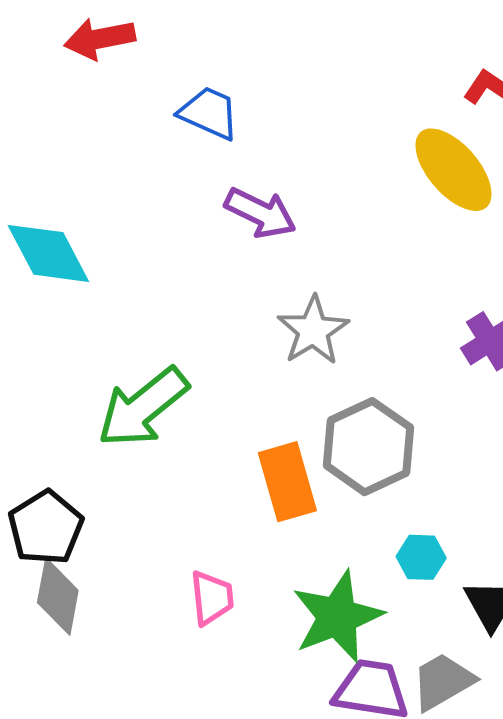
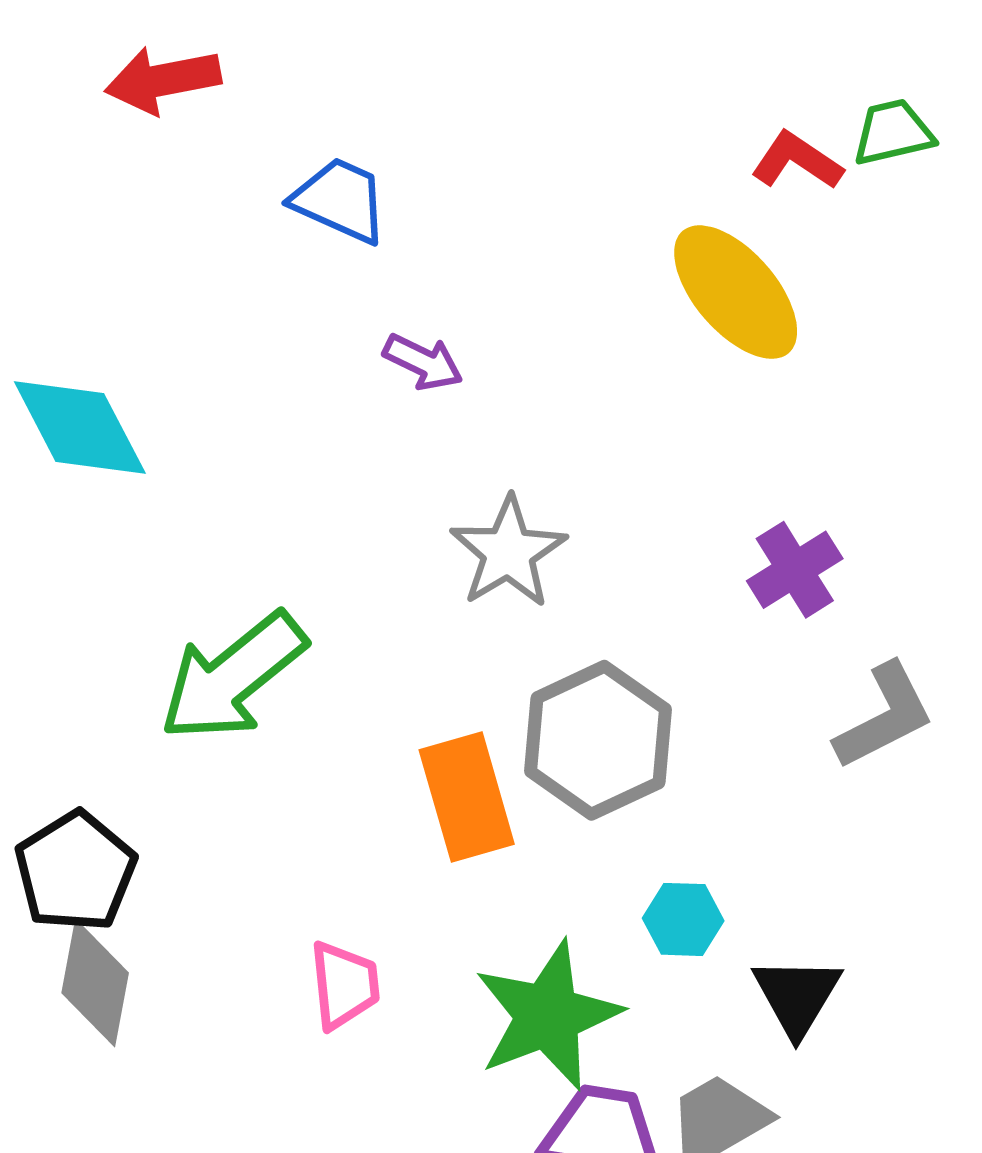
purple arrow: (260, 213) -> (423, 362), size x0.7

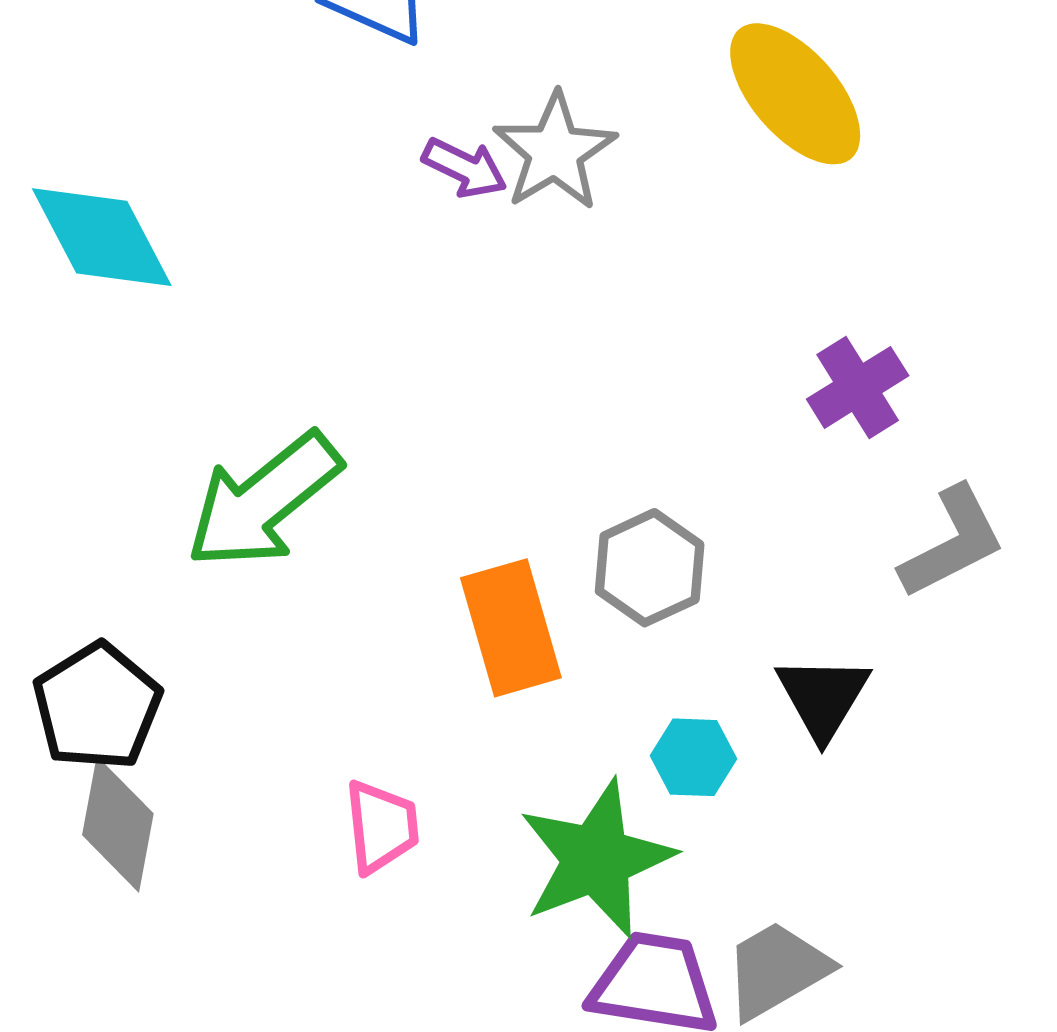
gray star: (508, 552) -> (555, 152), moved
gray hexagon: (598, 740) -> (650, 568), size x0.7
cyan hexagon: (683, 919) -> (693, 757), moved
black triangle: (797, 996) -> (823, 697), moved

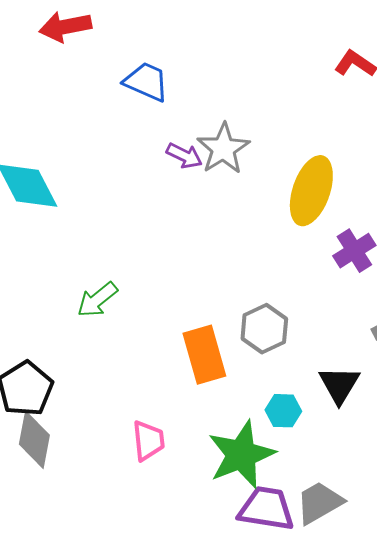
yellow ellipse: (795, 94) -> (311, 191), moved, turned 60
green arrow: (264, 501) -> (97, 300), size x0.6

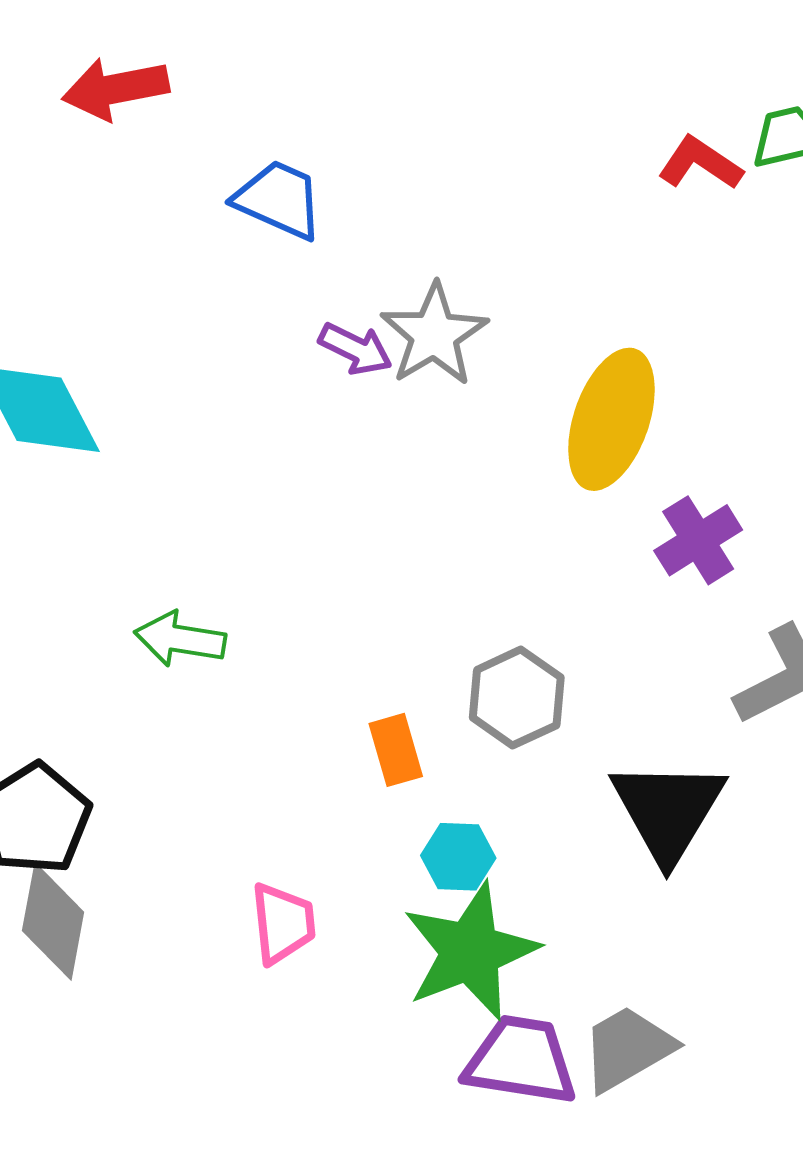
green arrow: (97, 300) -> (180, 639), turned 48
orange rectangle: (204, 355) -> (396, 750), size x0.6
black triangle: (339, 385) -> (668, 810), size x1.4
cyan hexagon: (283, 411) -> (458, 857), moved

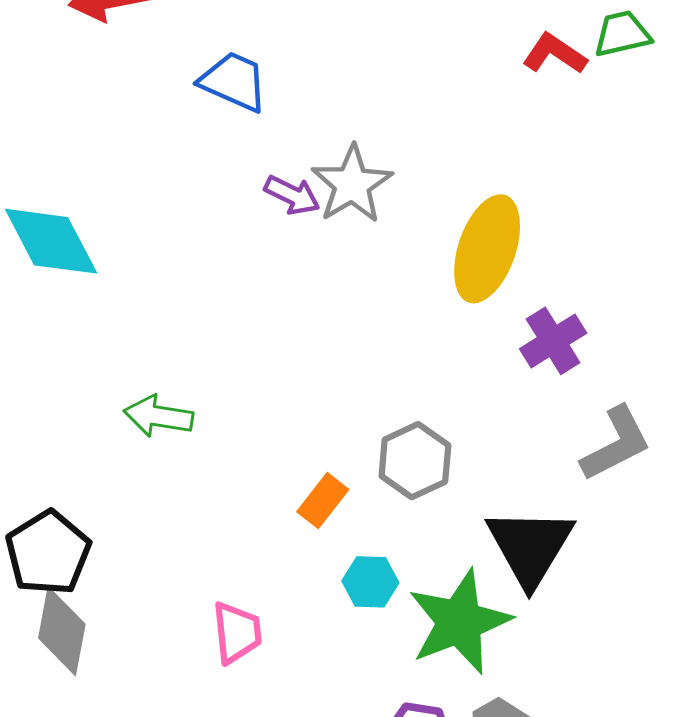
orange rectangle: (396, 750) -> (323, 501), turned 54
green star: (470, 952) -> (459, 622), moved

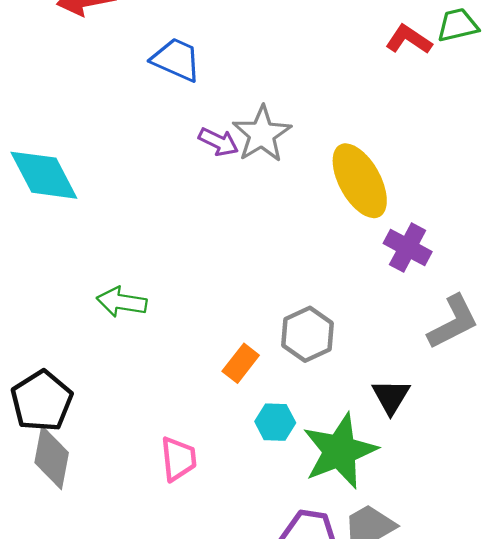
yellow ellipse: (487, 249) -> (360, 181), turned -48
purple cross: (553, 341) -> (408, 248), turned -30
black triangle: (530, 547) -> (391, 397), size x0.6

